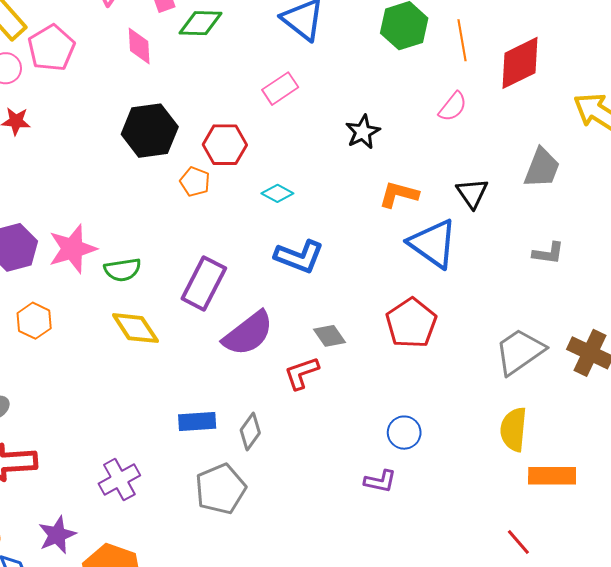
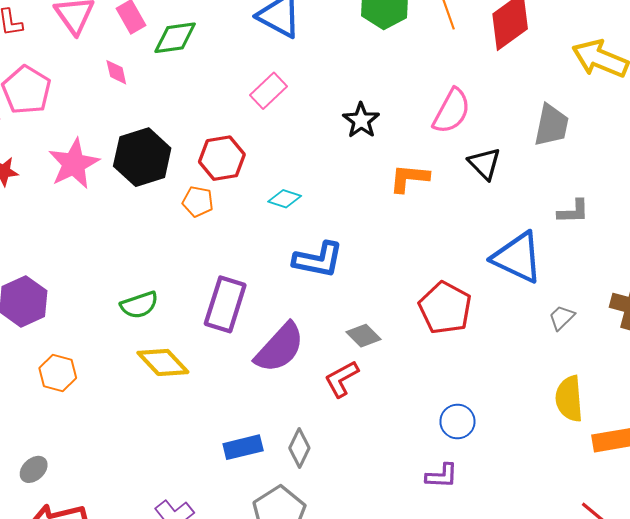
pink diamond: (139, 46) -> (116, 72), size x0.7
pink semicircle: (453, 107) -> (452, 111), moved, size x1.4
blue triangle: (433, 243) -> (518, 257), moved
pink star: (72, 249) -> (74, 164), moved
gray trapezoid: (520, 351) -> (562, 318), size x0.5

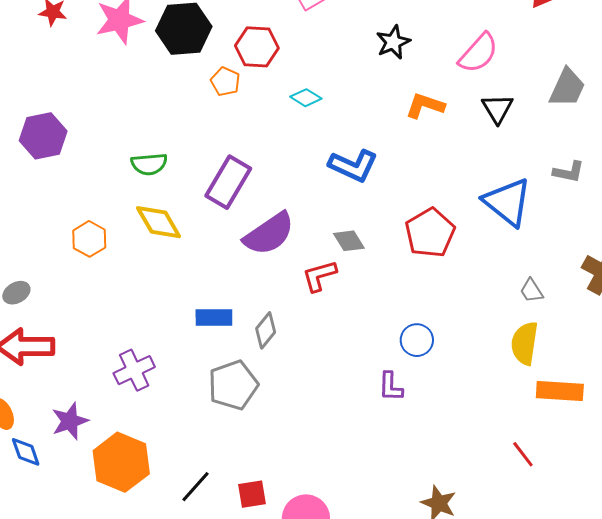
blue L-shape: (318, 260) -> (353, 166), moved
gray trapezoid: (562, 318) -> (532, 291), moved, turned -92
orange hexagon: (58, 373) -> (89, 239), moved
purple L-shape: (442, 476) -> (391, 387), turned 76

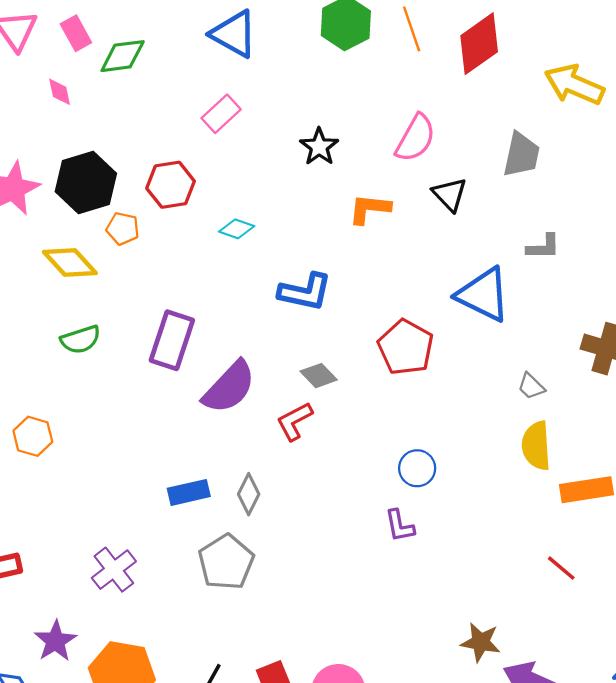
orange pentagon: (225, 82) -> (123, 229), moved
yellow diamond: (159, 222) -> (70, 262), moved

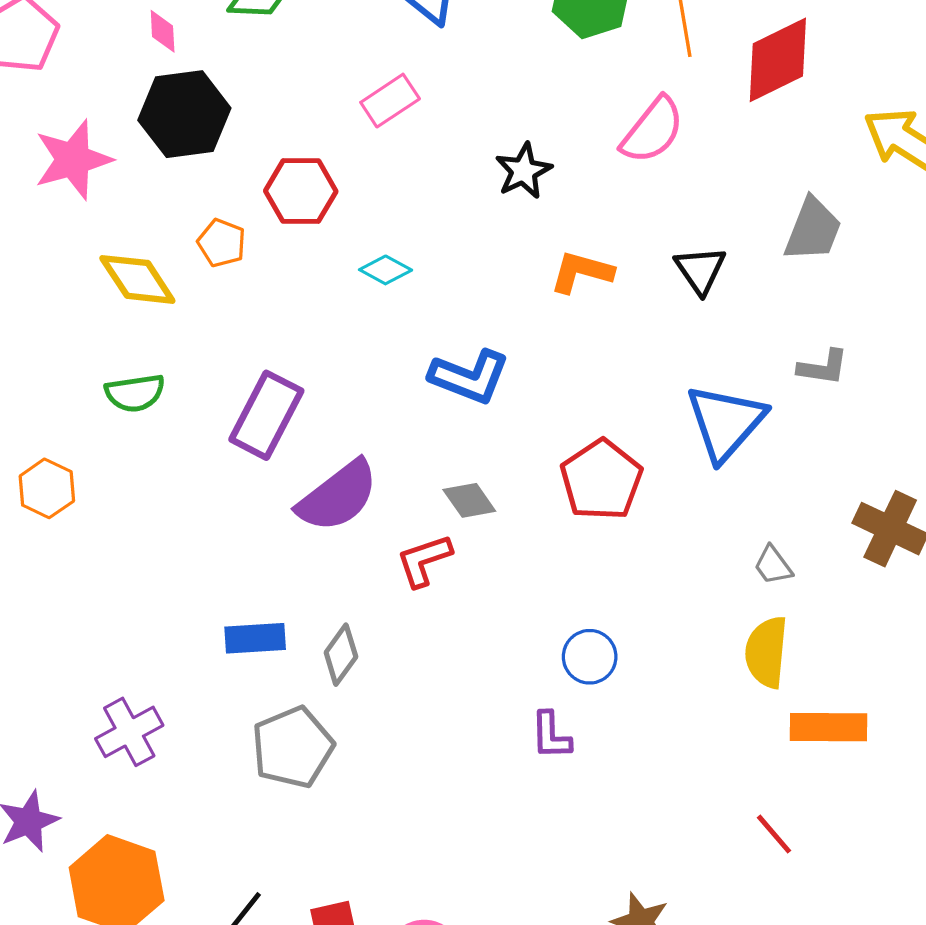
pink semicircle: (415, 138) -> (653, 130), moved
black hexagon: (86, 183) -> (184, 114), moved
blue triangle: (483, 295) -> (725, 422), turned 36
orange hexagon: (33, 436) -> (47, 488), moved

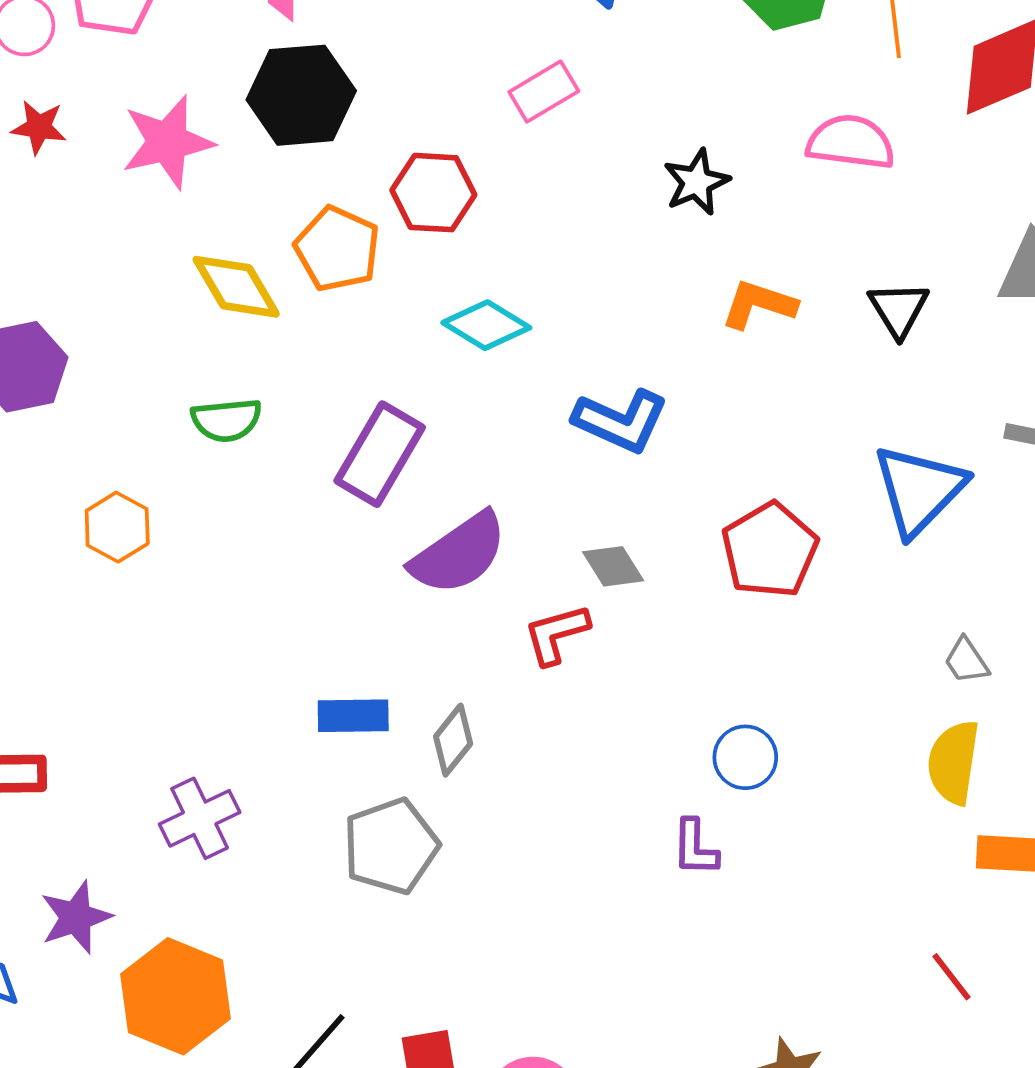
pink semicircle: (653, 130) -> (851, 142), turned -124
orange pentagon: (222, 243) -> (337, 249), size x1.5
cyan diamond: (386, 270) -> (486, 325), moved, size x1.4

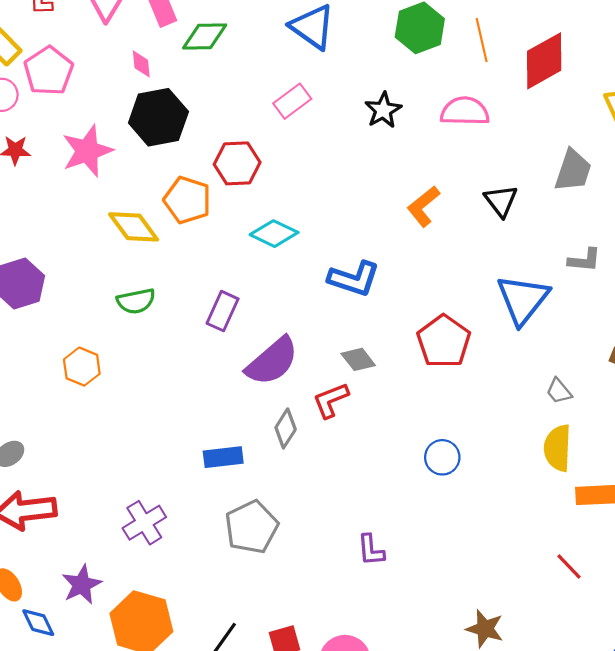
black star: (697, 182) -> (383, 110), moved
orange L-shape: (759, 304) -> (423, 206), turned -51
purple rectangle: (380, 454) -> (223, 311), size x0.7
gray diamond: (453, 740) -> (286, 428), moved
purple L-shape: (695, 848) -> (371, 550), moved

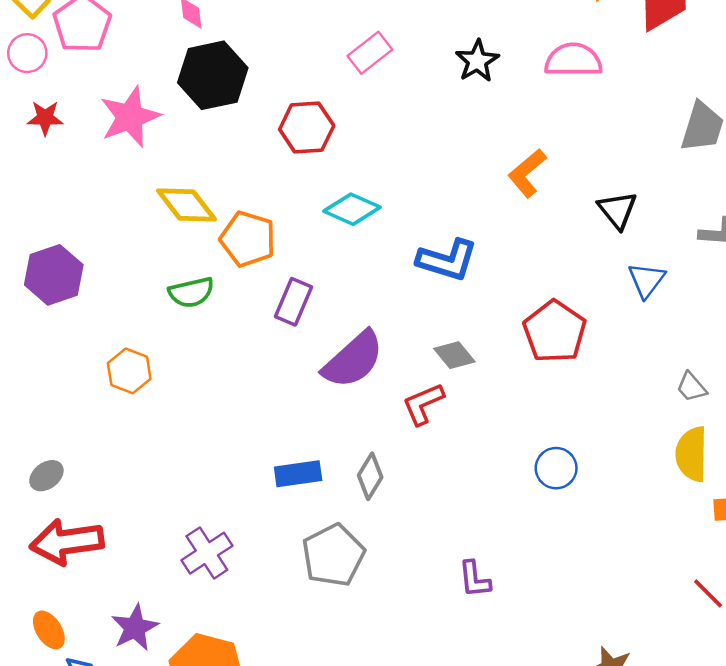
orange pentagon: (187, 200) -> (248, 239), moved
black triangle: (501, 201) -> (617, 210), moved
blue triangle: (523, 299) -> (647, 280), size x0.6
gray diamond: (286, 428) -> (370, 476), moved

